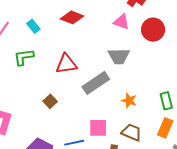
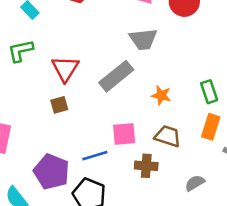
red triangle: (66, 64) -> (65, 69), moved, turned -45
brown square: (50, 101) -> (59, 105), turned 32

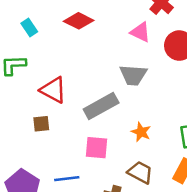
red triangle: (65, 69) -> (53, 90), turned -44
pink square: (124, 134) -> (96, 148), moved

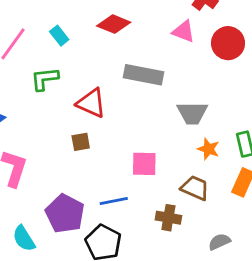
gray trapezoid: (133, 75) -> (192, 113), moved
gray rectangle: (101, 106) -> (143, 75), moved, turned 44
orange star: (141, 132) -> (208, 149), moved

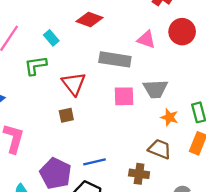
pink triangle: (183, 31) -> (146, 39), moved
cyan rectangle: (59, 36) -> (51, 38), moved
red triangle: (91, 103) -> (74, 84), turned 30
pink square: (144, 164) -> (124, 96), moved

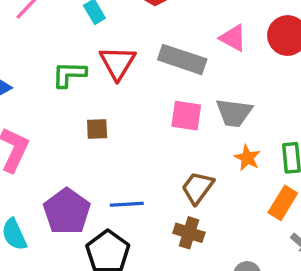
green L-shape: (36, 66) -> (69, 74), moved
red triangle: (74, 84) -> (118, 63), moved
brown trapezoid: (160, 149) -> (198, 188), moved, turned -85

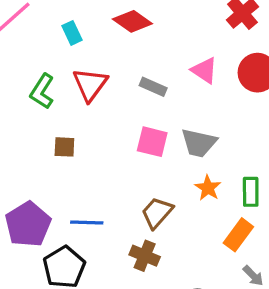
gray rectangle: (182, 59) -> (153, 87), size x0.6
green L-shape: (69, 74) -> (42, 91), turned -64

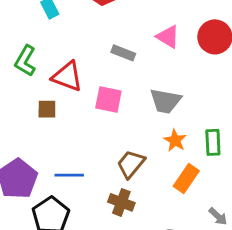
red triangle: (90, 84) -> (67, 76), moved, turned -44
pink square: (152, 142) -> (108, 99), moved
orange rectangle: (238, 235) -> (186, 179), moved

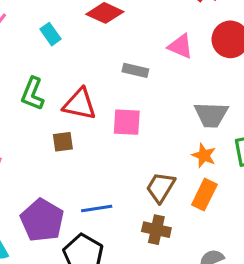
gray trapezoid: (165, 101) -> (211, 115), moved
orange rectangle: (186, 179) -> (204, 195), moved

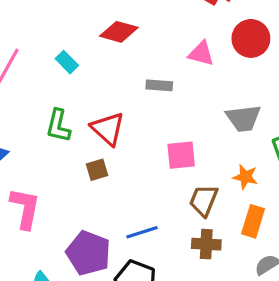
red triangle: (80, 104) -> (108, 129), turned 39
pink square: (127, 122) -> (181, 155), moved
orange star: (204, 155) -> (245, 177), moved
orange rectangle: (204, 195) -> (253, 221), moved

